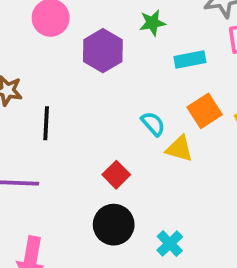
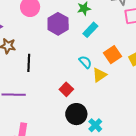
cyan rectangle: (190, 60) -> (90, 30), moved, turned -35
yellow triangle: (179, 149) -> (100, 75), turned -49
black circle: (114, 225) -> (76, 114), moved

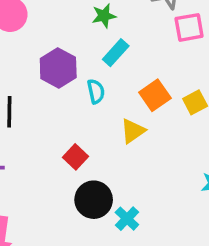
purple hexagon: (58, 24) -> (58, 68), moved
cyan semicircle: (85, 62) -> (96, 91), moved, turned 32

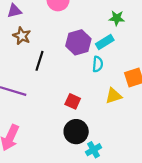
cyan rectangle: (116, 53) -> (105, 42), moved
red square: (76, 157) -> (73, 101), turned -35

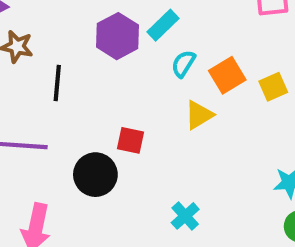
cyan semicircle: (98, 64) -> (183, 64), moved, turned -140
black circle: (76, 132) -> (95, 175), moved

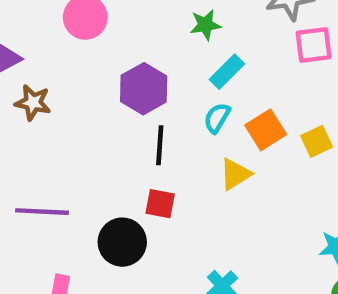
cyan rectangle: (163, 25) -> (227, 72), moved
black line: (57, 83) -> (160, 145), moved

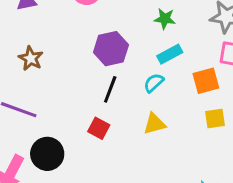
brown star: (33, 103) -> (31, 58), moved
orange square: (266, 130) -> (206, 81), moved
black circle: (122, 242) -> (47, 154), moved

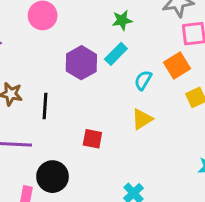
cyan rectangle: (170, 54) -> (116, 54), moved
cyan semicircle: (154, 83) -> (143, 80), moved
black line: (110, 89) -> (45, 106), moved

